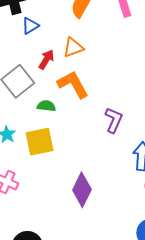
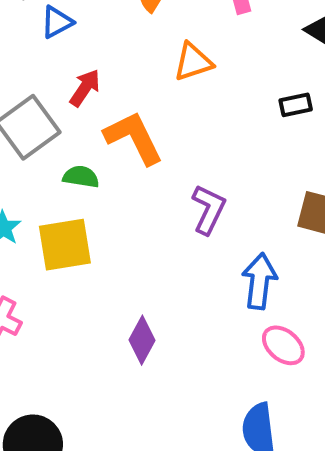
orange triangle: (73, 47) -> (193, 62), moved
purple diamond: (82, 190) -> (142, 340), size x0.7

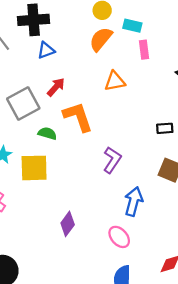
black rectangle: (296, 105) -> (165, 128), moved
pink ellipse: (283, 345) -> (119, 237), moved

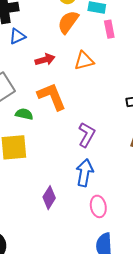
red arrow: (56, 87) -> (45, 60), moved, turned 36
blue arrow: (134, 201) -> (85, 173), moved
pink ellipse: (119, 237) -> (98, 206), turned 35

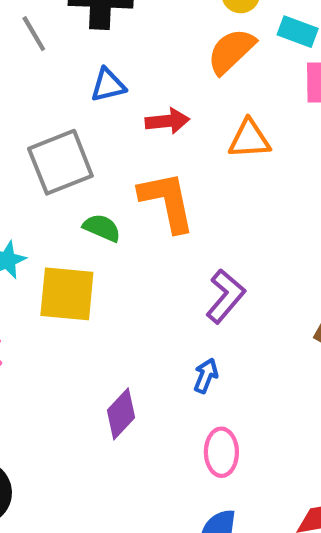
blue triangle: (17, 36) -> (108, 85), moved
blue arrow: (85, 173) -> (206, 376), size x0.6

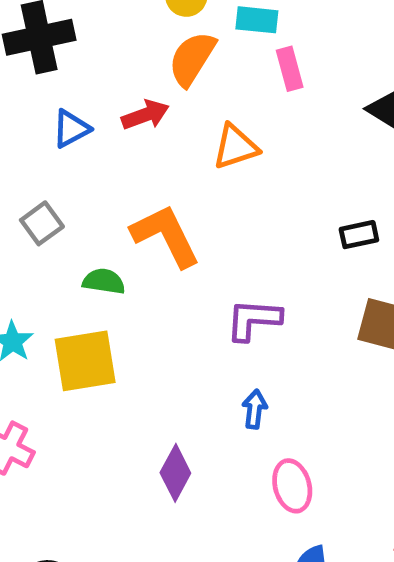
red arrow: (167, 121) -> (145, 115), moved
gray square: (60, 162) -> (42, 223), size x0.6
purple L-shape: (225, 296) -> (254, 320), turned -112

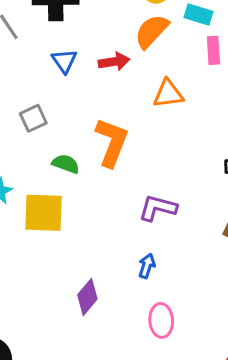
blue triangle: (71, 129) -> (64, 61), turned -48
orange L-shape: (166, 236) -> (112, 142), turned 36

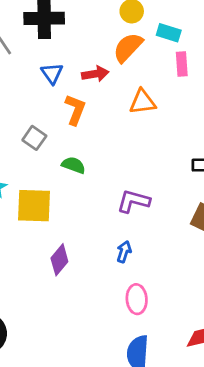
gray square: (33, 118) -> (34, 138), moved, turned -30
orange L-shape: (112, 142) -> (75, 110), moved, size x0.7
green semicircle: (66, 164) -> (73, 165), moved
purple diamond: (87, 297) -> (59, 260), moved

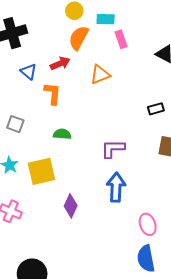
gray square: (34, 138) -> (15, 124), moved
blue arrow: (124, 252) -> (116, 187), size x1.8
pink ellipse: (137, 299) -> (148, 224), moved

